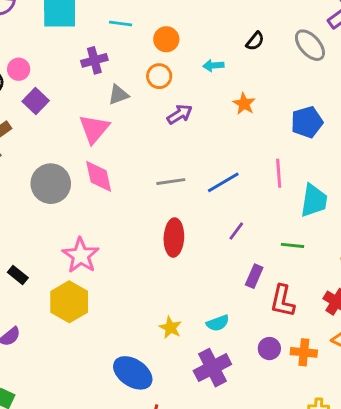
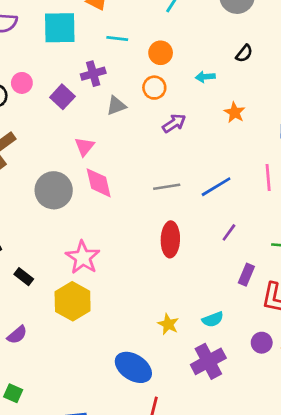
purple square: (36, 101) -> (62, 97), moved
pink triangle: (94, 129) -> (84, 147), moved, size x0.7

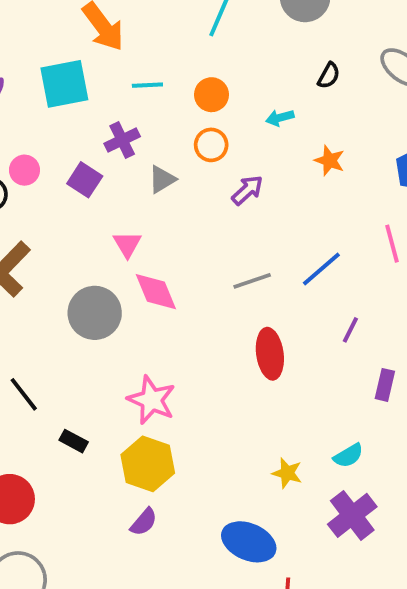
purple semicircle: (17, 335) -> (144, 522), moved

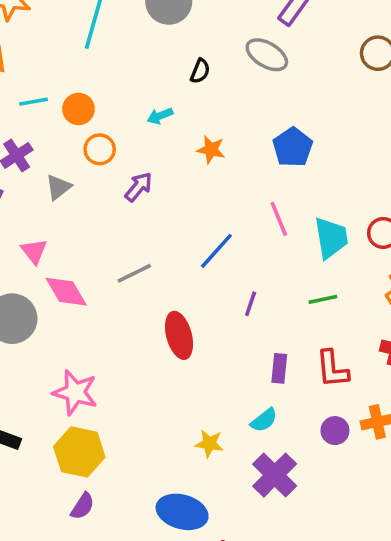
orange circle: (212, 95) -> (79, 109), moved
gray line: (252, 281) -> (134, 273), moved
purple rectangle: (385, 385) -> (279, 368), moved

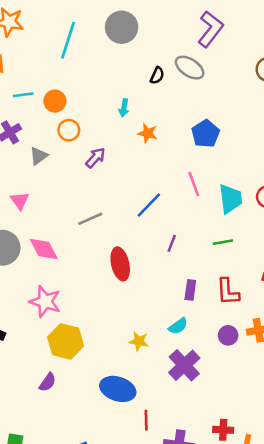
black semicircle: (200, 71) -> (157, 75), moved
cyan arrow: (160, 116) -> (124, 108), moved, turned -60
pink diamond: (66, 292) -> (44, 249), moved
yellow hexagon: (79, 452) -> (66, 341), moved

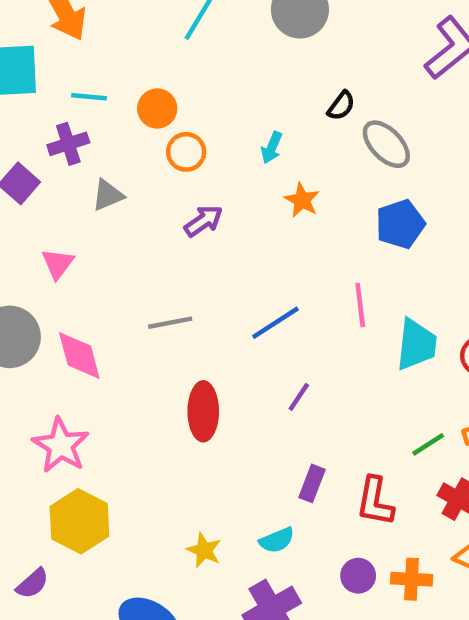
gray ellipse: (190, 68) -> (386, 144), moved
cyan line: (23, 95) -> (89, 97), moved
orange circle: (69, 130) -> (186, 152), moved
green line: (223, 242) -> (428, 444), moved, turned -36

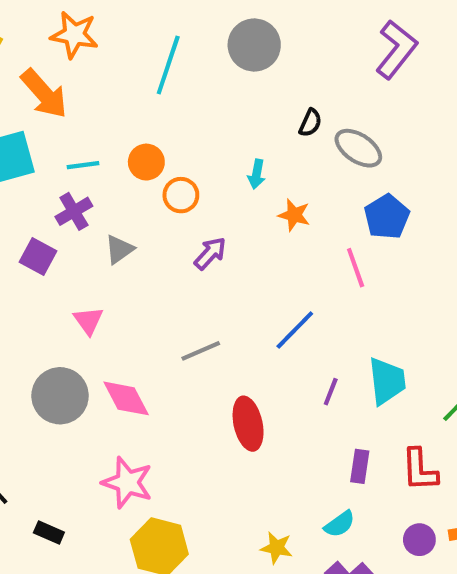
pink line: (360, 305) -> (356, 268), moved
cyan trapezoid: (416, 345) -> (387, 381), moved

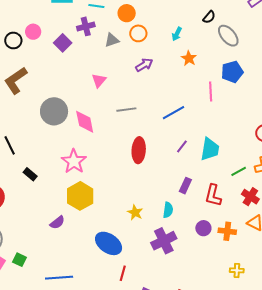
gray triangle: (119, 249) -> (112, 40), moved
pink triangle: (88, 321) -> (99, 80), moved
cyan semicircle: (340, 524) -> (168, 210), turned -63

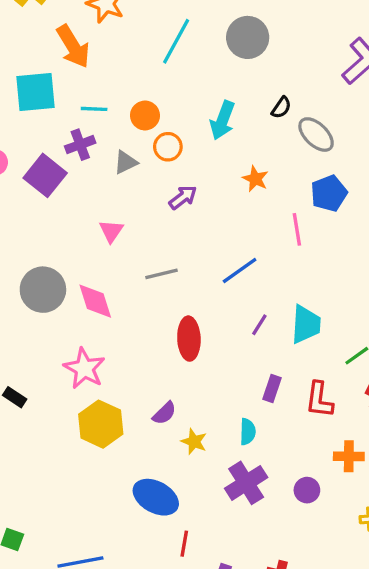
cyan arrow: (177, 34) -> (223, 120), moved, size x1.6
purple square: (63, 43) -> (45, 175), size x1.4
purple semicircle: (57, 223) -> (164, 413), moved
purple circle: (203, 228) -> (307, 490), moved

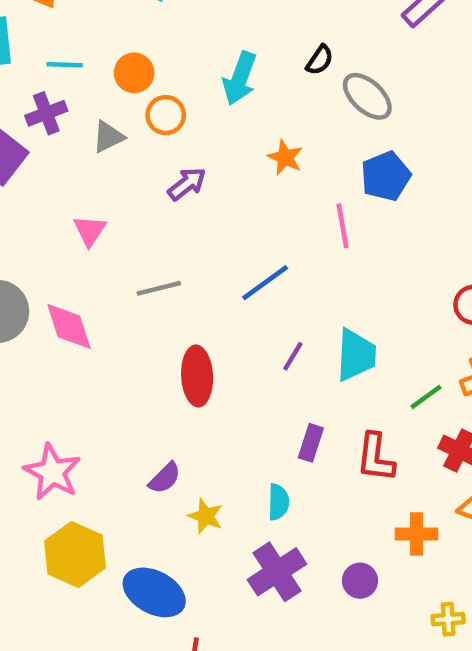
pink star: (84, 368) -> (52, 472), moved
yellow hexagon: (101, 424) -> (75, 554), moved

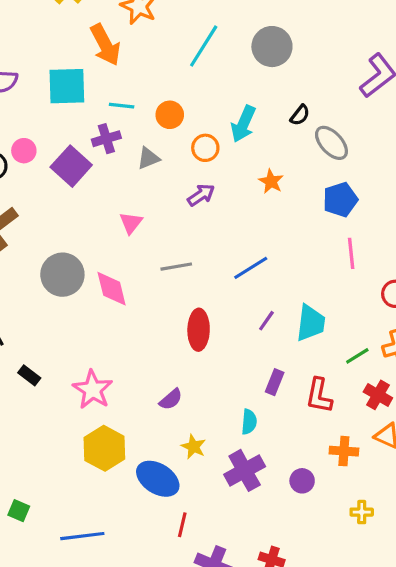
orange circle: (166, 115) -> (205, 148), moved
pink line: (343, 226) -> (351, 253), moved
yellow star: (206, 516) -> (194, 447), moved

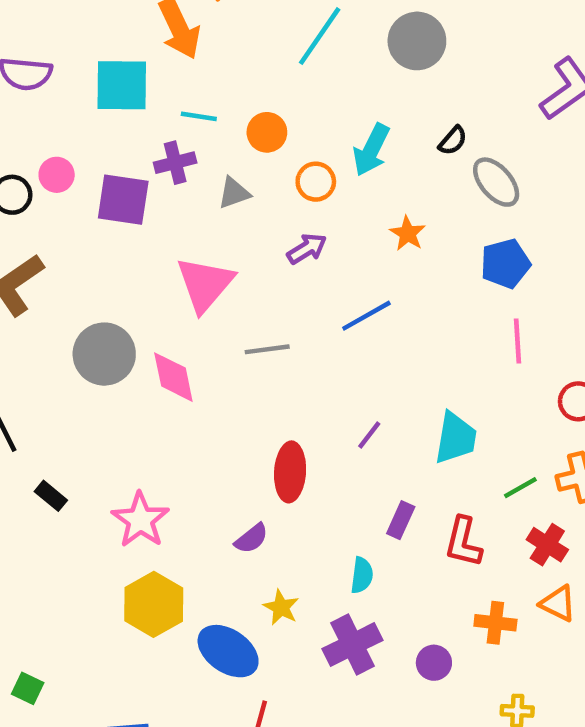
purple square: (71, 166) -> (123, 200), turned -36
pink triangle: (131, 223) -> (205, 284), size x1.8
blue line: (251, 268) -> (366, 316), moved
purple line: (266, 321) -> (369, 435), moved
red ellipse: (199, 330) -> (290, 472), moved

